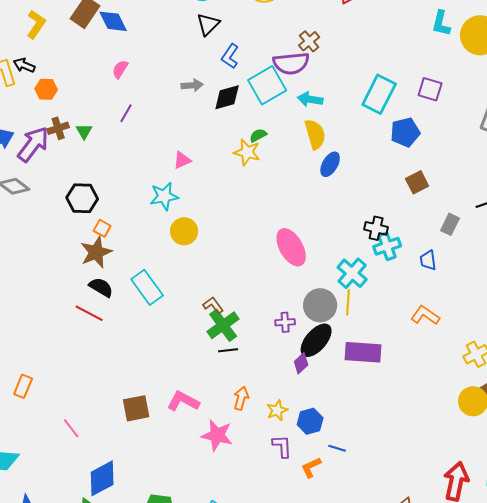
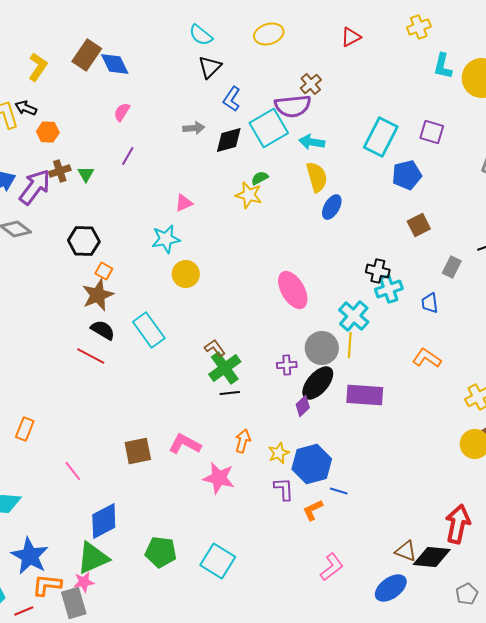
blue hexagon: (310, 421) -> (312, 464), size x1.5

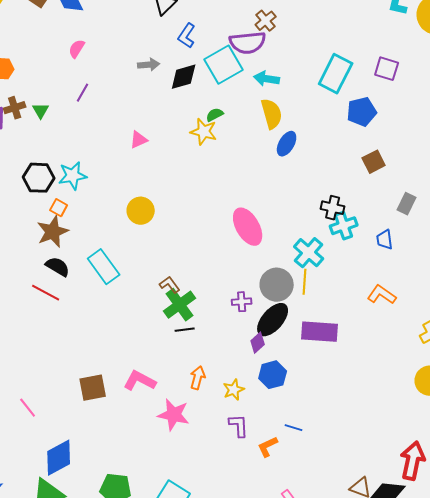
cyan star: (166, 239) -> (73, 176), moved
blue hexagon: (312, 464) -> (273, 375), moved, size x0.7

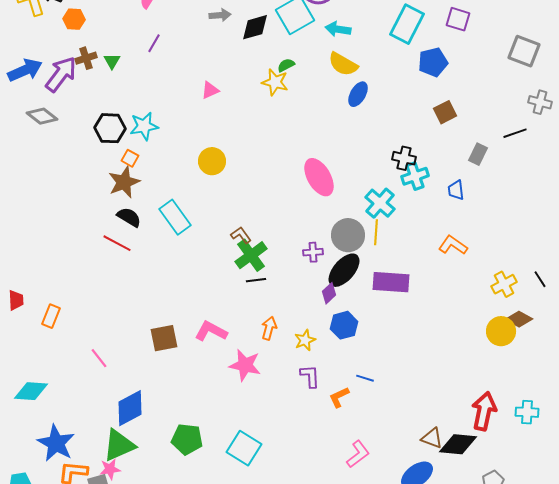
yellow semicircle: (272, 114) -> (343, 64), turned 136

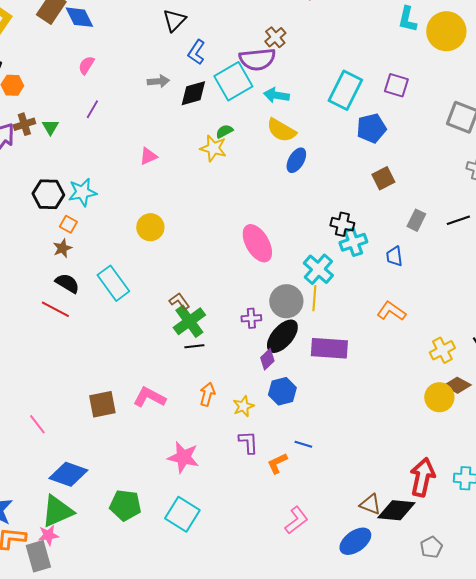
black line: (515, 133) -> (458, 220), moved
brown star: (124, 182) -> (62, 248), size x0.6
pink star: (245, 365) -> (183, 457), moved
blue diamond: (130, 408) -> (68, 474), turned 48

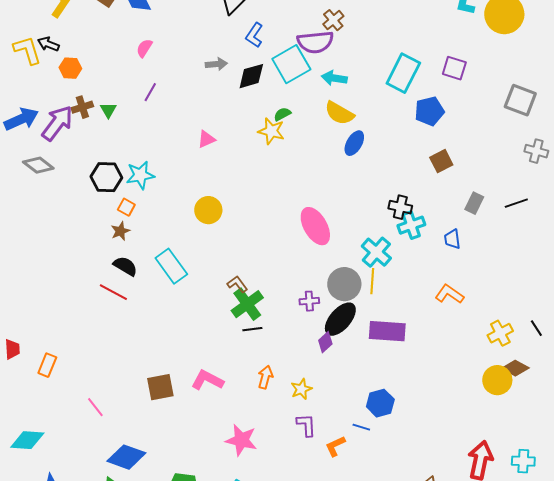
blue hexagon: (282, 391) -> (380, 403), moved

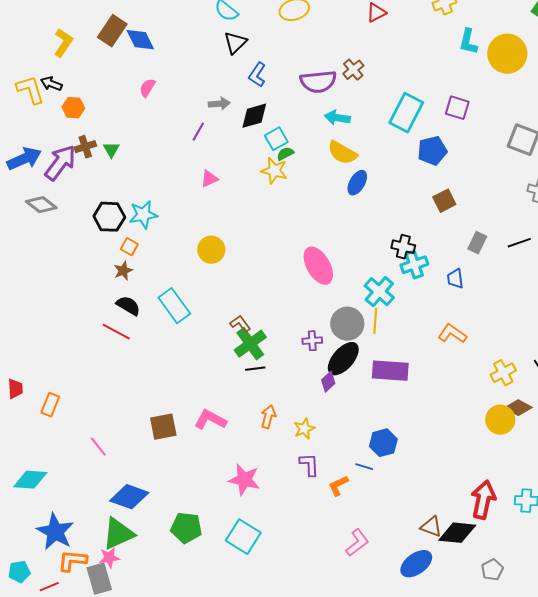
brown cross: (333, 20) -> (353, 70), moved
cyan square: (291, 64) -> (276, 139), moved, size x0.6
purple line: (150, 92) -> (198, 132), moved

